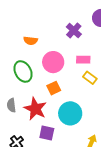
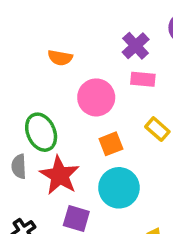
pink rectangle: (83, 60) -> (143, 79), moved
green ellipse: (23, 71) -> (41, 132), moved
orange square: (54, 88) -> (111, 144), moved

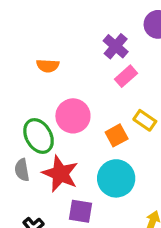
pink rectangle: (143, 79) -> (126, 76), turned -40
pink circle: (96, 97) -> (73, 116), moved
orange square: (111, 144) -> (117, 135), moved

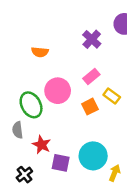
pink rectangle: (126, 76) -> (91, 77), moved
red star: (60, 174) -> (42, 145), moved, size x0.7
cyan circle: (116, 178) -> (93, 156), moved

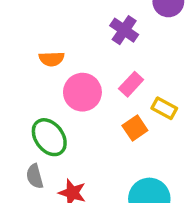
pink circle: (58, 91) -> (82, 92), moved

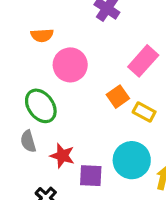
pink rectangle: (131, 84) -> (143, 61), moved, size x1.4
yellow rectangle: (164, 108) -> (144, 112), moved

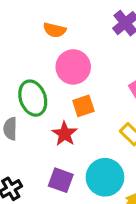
orange square: (118, 97) -> (83, 106), moved
red star: (62, 156) -> (65, 134), moved

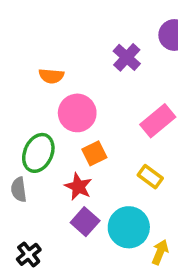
green ellipse: (33, 98) -> (38, 153), turned 52
purple square: (61, 180) -> (85, 222), moved, turned 30

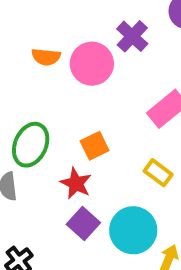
pink circle: (77, 113) -> (92, 64), moved

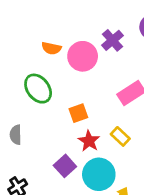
green ellipse: (31, 145) -> (38, 89), moved, turned -68
red star: (76, 183) -> (89, 141), moved

